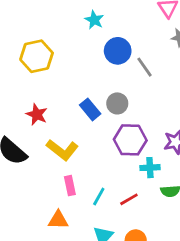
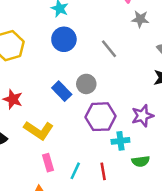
blue circle: (118, 51) -> (64, 39), moved
red line: (129, 199) -> (103, 171), turned -66

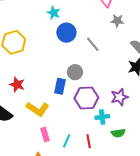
blue circle: (64, 39) -> (66, 33), moved
blue rectangle: (62, 91) -> (60, 86), moved, turned 56

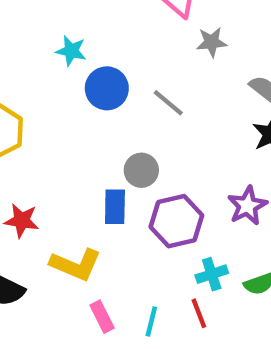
cyan cross: (102, 117) -> (212, 274), moved

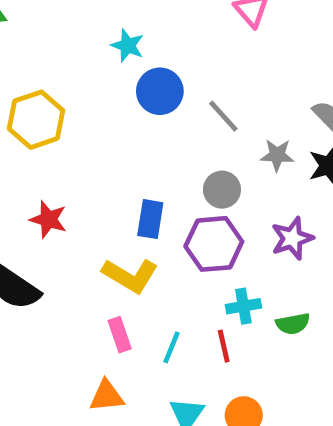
gray star: (212, 42) -> (277, 155), moved
gray circle: (141, 170) -> (222, 190), moved
yellow L-shape: (76, 265) -> (130, 276), moved

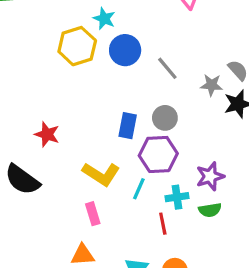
yellow hexagon: (36, 120) -> (77, 46), moved
gray star: (277, 155) -> (212, 85), moved
blue rectangle: (150, 219) -> (128, 126), moved
purple star: (292, 238) -> (210, 176), moved
cyan line: (172, 347) -> (139, 189), moved

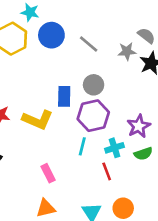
yellow L-shape: (101, 174) -> (38, 120), moved

